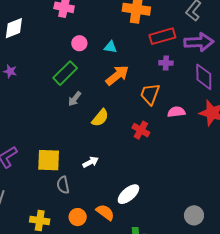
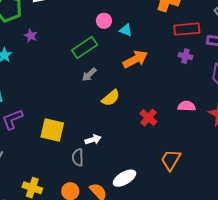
cyan triangle: (110, 47) -> (126, 30), moved
orange trapezoid: (150, 94) -> (171, 160), moved
gray semicircle: (63, 185) -> (78, 157), moved

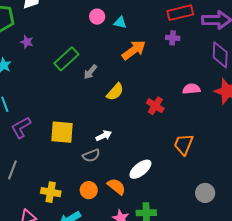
green rectangle: (85, 47) -> (66, 59), moved
purple cross: (185, 56) -> (173, 38), moved
gray semicircle: (78, 157) -> (91, 155), turned -102

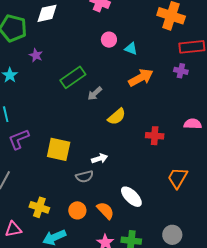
red cross: (155, 106) -> (155, 136), turned -36
white ellipse: (140, 169) -> (131, 197), turned 75
gray circle: (205, 193) -> (172, 235), moved

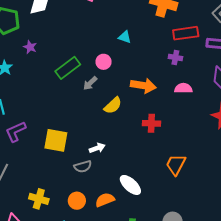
pink circle: (109, 40) -> (104, 62), moved
orange arrow: (141, 78) -> (143, 86), moved, turned 40
pink semicircle: (193, 124) -> (183, 88), moved
orange semicircle: (105, 211) -> (105, 200), turned -66

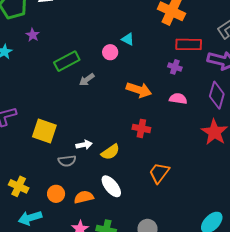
pink circle: (104, 62) -> (110, 52), moved
yellow semicircle: (113, 105) -> (110, 152), moved

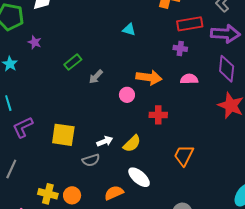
pink circle: (110, 52) -> (127, 95), moved
green rectangle: (67, 61) -> (73, 62), size x0.7
orange circle: (56, 194) -> (72, 195), moved

